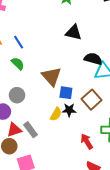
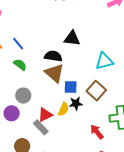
black triangle: (74, 32) -> (72, 38), moved
black semicircle: (93, 59) -> (53, 56), moved
red triangle: (14, 130) -> (45, 115), moved

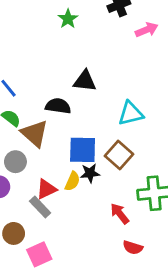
brown triangle: (55, 73) -> (35, 133), moved
blue square: (71, 87) -> (83, 150), size x1.5

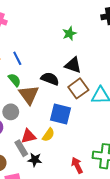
green star: (68, 19) -> (69, 34), moved
brown square: (119, 155) -> (78, 88), moved
black star: (90, 173) -> (35, 160), moved

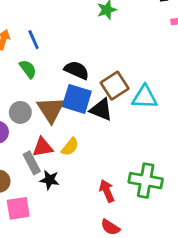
black triangle: (73, 65) -> (101, 110), moved
brown triangle: (29, 95) -> (51, 110), moved
blue square: (61, 114) -> (77, 99), moved

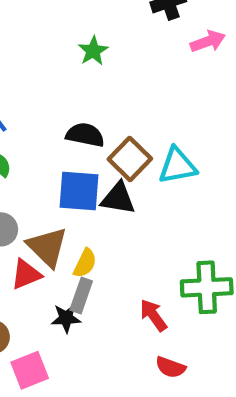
black semicircle: (77, 70) -> (85, 135), moved
brown triangle: (51, 110) -> (47, 247), moved
red triangle: (43, 147) -> (26, 274), moved
gray rectangle: (32, 163) -> (81, 296), moved, turned 60

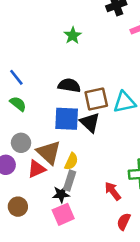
brown square: (130, 159) -> (96, 99), turned 35
black triangle: (118, 198) -> (90, 123), turned 35
red semicircle: (170, 367) -> (124, 222), turned 96
pink square: (30, 370) -> (63, 214), moved

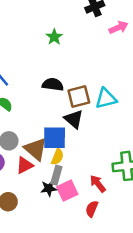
blue square: (67, 119) -> (55, 138), moved
pink square: (63, 214) -> (67, 191), moved
red semicircle: (124, 222) -> (92, 209), moved

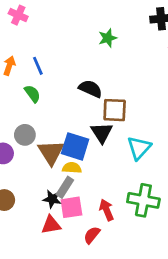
cyan triangle: (106, 99) -> (139, 148), moved, turned -50
yellow semicircle: (57, 157) -> (72, 168), turned -126
red triangle: (25, 165) -> (51, 225), moved

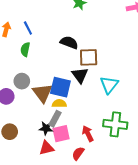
green semicircle: (32, 94) -> (25, 49), turned -128

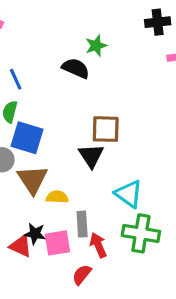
black semicircle: (69, 42) -> (76, 68), moved
cyan triangle: (109, 85) -> (129, 194), moved, turned -36
blue square: (60, 87) -> (27, 138), moved
gray rectangle: (55, 119) -> (82, 224), moved, turned -35
red triangle: (47, 148) -> (21, 246), moved, turned 35

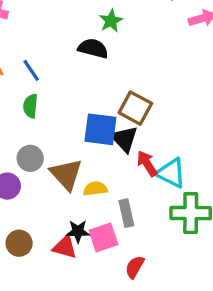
brown square: (106, 129) -> (135, 108), turned 36
blue square: (27, 138) -> (100, 129), moved
red arrow: (98, 245) -> (147, 164), moved

